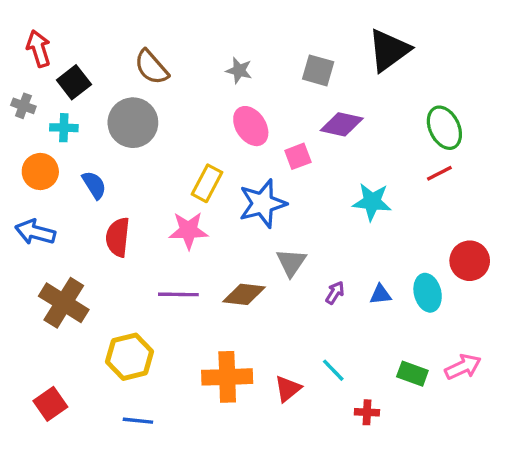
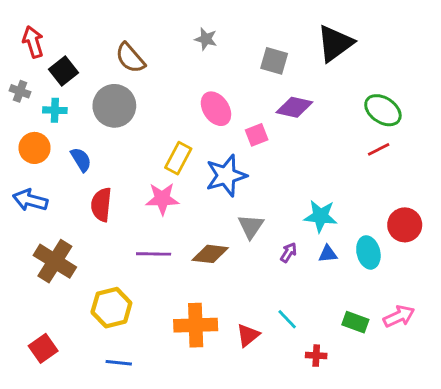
gray star: (239, 70) -> (206, 39), moved
green ellipse: (444, 128) -> (383, 110), turned -30
cyan star: (372, 202) -> (321, 216), moved

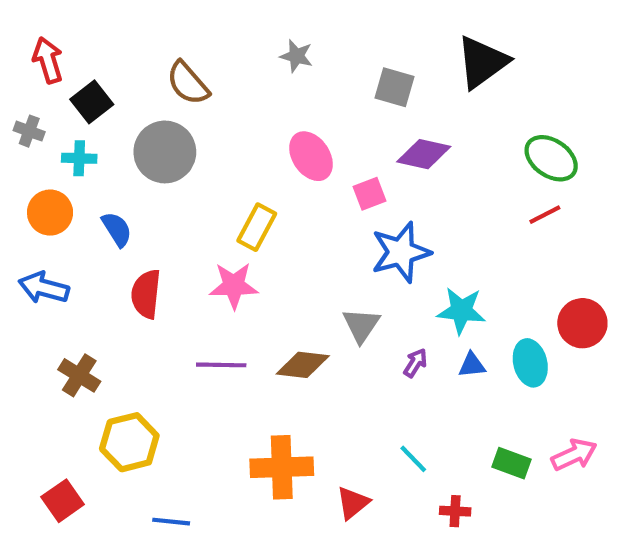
blue star: (226, 176) -> (401, 252), moved
brown cross: (55, 261) -> (79, 375), size x0.7
yellow hexagon: (111, 308) -> (129, 442), moved
red triangle: (248, 335) -> (353, 503), moved

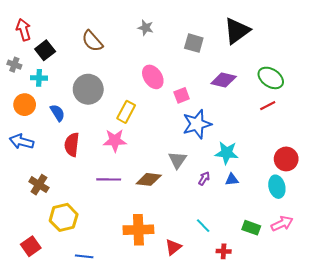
gray circle: (165, 152) -> (88, 89), moved
purple diamond: (424, 154) -> (224, 80), moved
cyan ellipse: (530, 363) -> (277, 187), moved

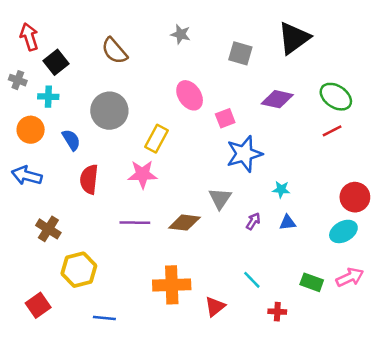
cyan star: (227, 153) -> (281, 189), size x0.6
cyan ellipse: (277, 187) -> (343, 231), turned 75

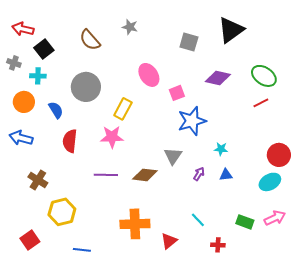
gray star: (181, 34) -> (130, 27), moved
red arrow: (29, 37) -> (23, 29), turned -60

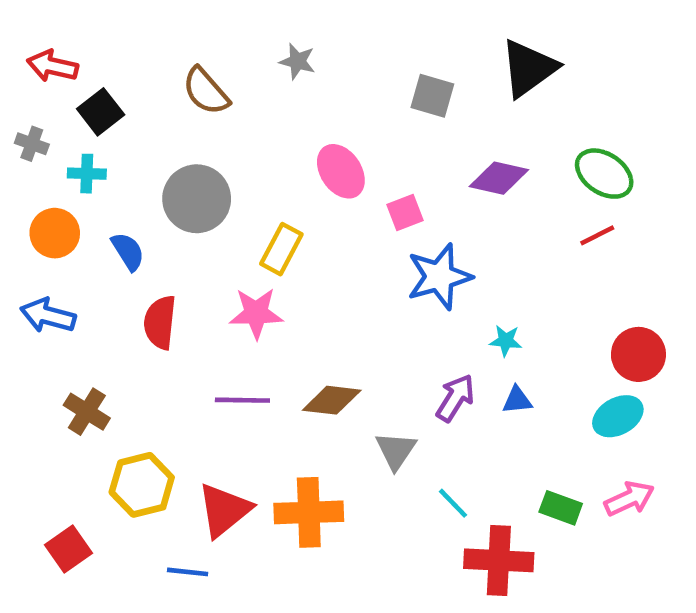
gray triangle: (173, 156) -> (396, 451), moved
purple arrow: (199, 174) -> (455, 398), size x1.5
red triangle: (169, 241) -> (224, 510), moved, size x1.5
red cross: (218, 245) -> (499, 560), size x2.0

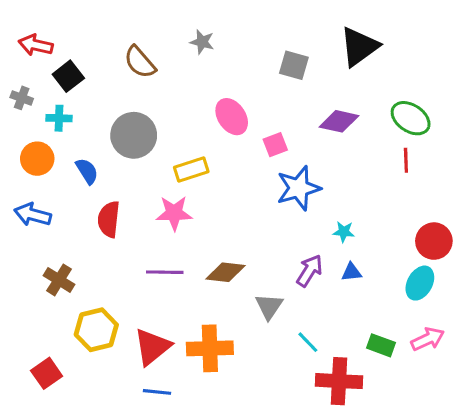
red line: (597, 235) -> (406, 160), turned -65
yellow rectangle: (281, 249) -> (191, 170), turned 44
cyan ellipse: (618, 416) -> (420, 283), turned -32
blue line: (188, 572) -> (157, 392), moved

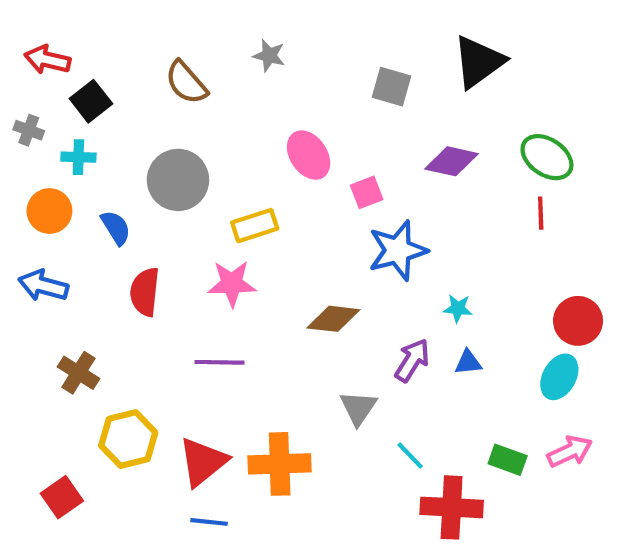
brown diamond: (225, 272) -> (333, 319), moved

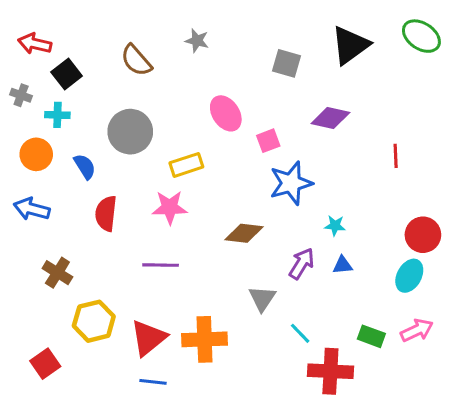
green ellipse: (547, 157) -> (421, 36), moved

